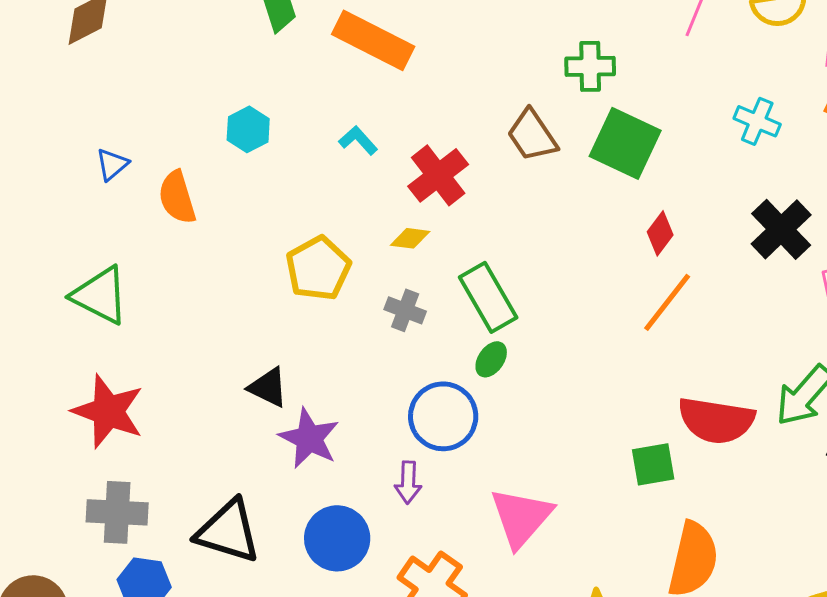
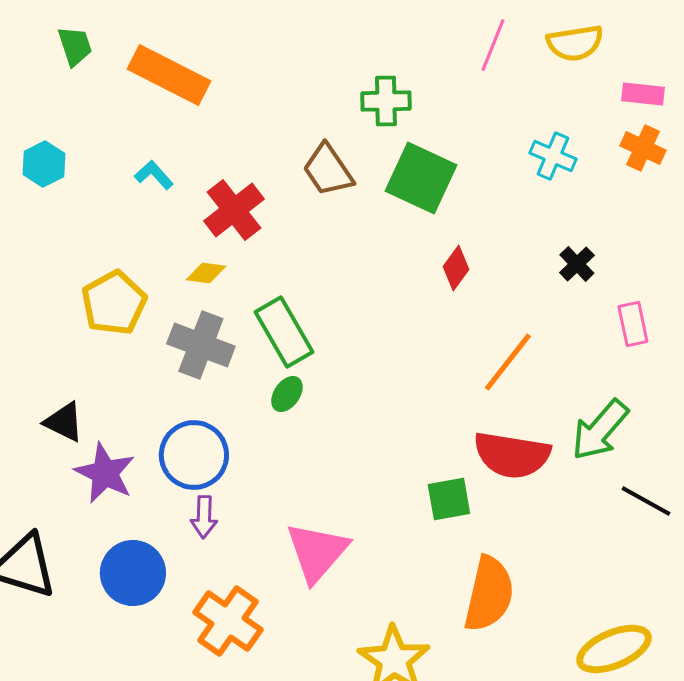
black cross: (781, 229) -> (577, 264), size x0.6
orange line: (667, 302) -> (508, 362), moved
gray cross: (405, 310) -> (201, 345), size x1.6
blue circle: (443, 416) -> (194, 455), moved

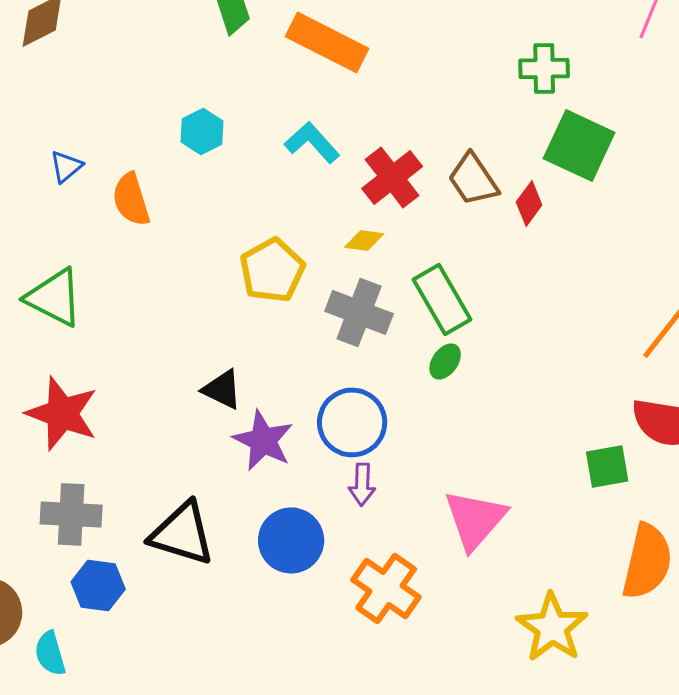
brown trapezoid: (328, 170) -> (473, 179), moved
cyan L-shape: (154, 175) -> (312, 142), size x1.4
red diamond: (456, 268) -> (529, 203), moved

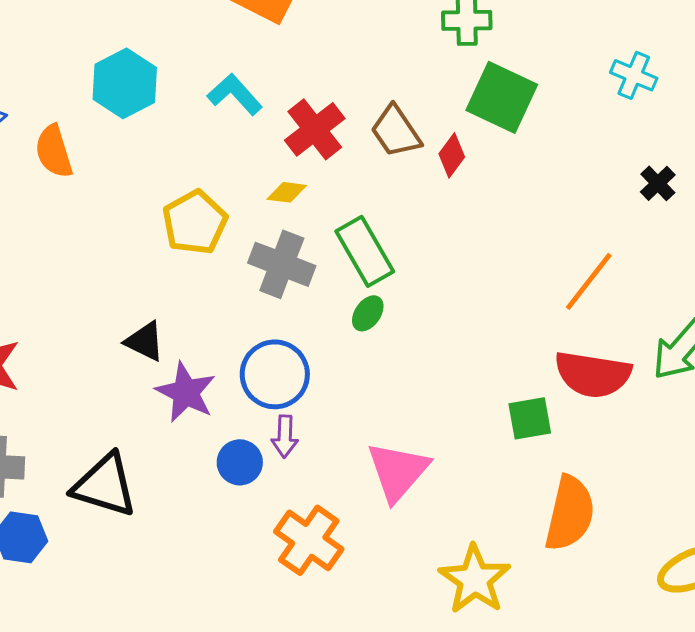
cyan hexagon: (202, 131) -> (125, 83), size x1.5
blue circle: (291, 540) -> (240, 462), moved, size x0.7

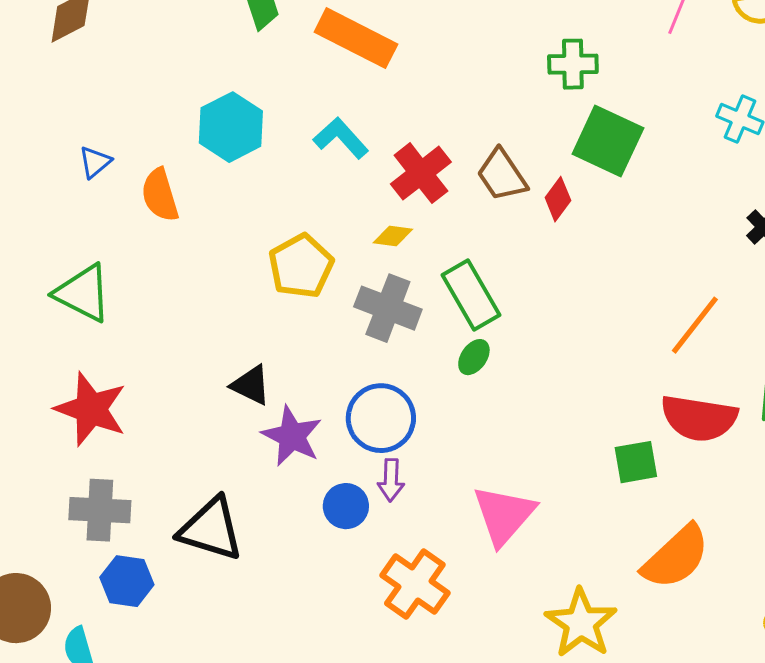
orange semicircle: (570, 513) -> (676, 557), turned 34

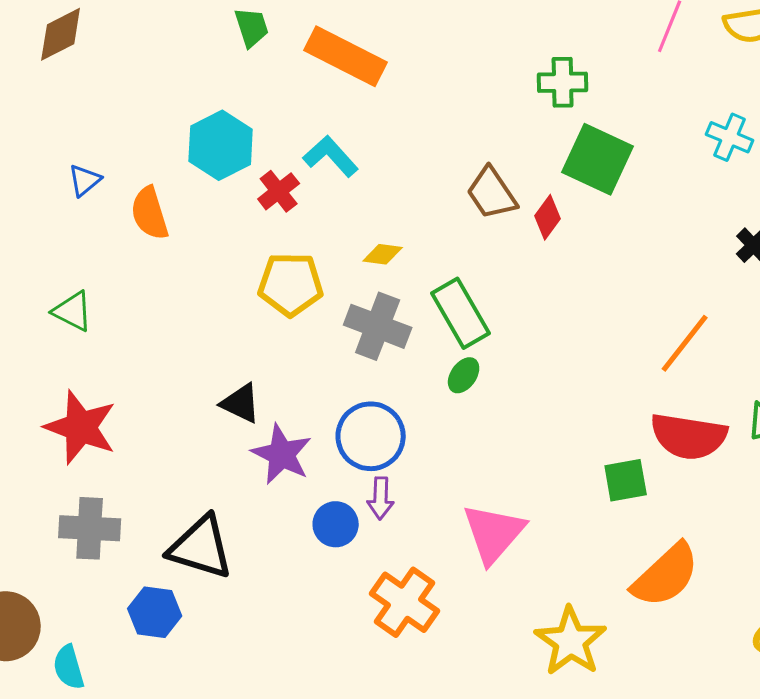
red cross: (421, 173) -> (279, 191), moved, size x0.7
yellow pentagon: (301, 266) -> (291, 284), turned 30
green triangle: (83, 293) -> (73, 311), size x0.7
blue hexagon: (127, 581) -> (155, 612), moved

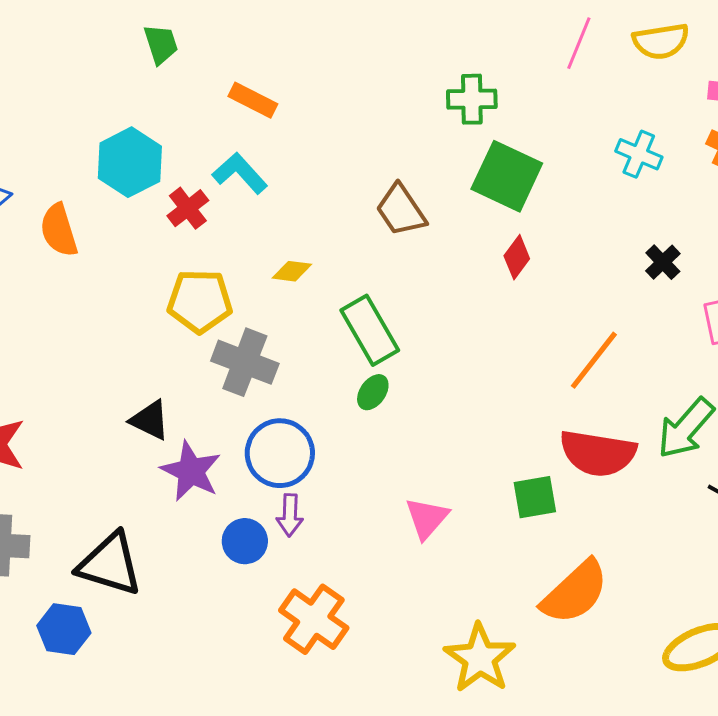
orange rectangle: (346, 56) -> (253, 100), moved, size x0.6
red diamond: (548, 217) -> (517, 257), moved
gray cross: (378, 326) -> (245, 362), moved
pink triangle: (494, 533) -> (427, 518), moved, size x0.7

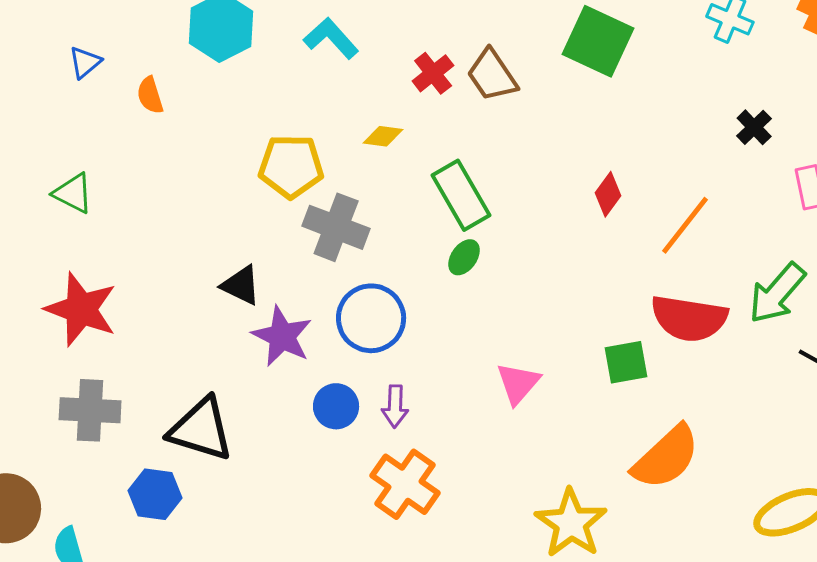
red cross: (188, 208) -> (433, 73), moved
orange semicircle: (59, 230) -> (150, 95), size x0.7
red diamond: (517, 257) -> (608, 194), moved
purple arrow: (290, 515) -> (395, 406), moved

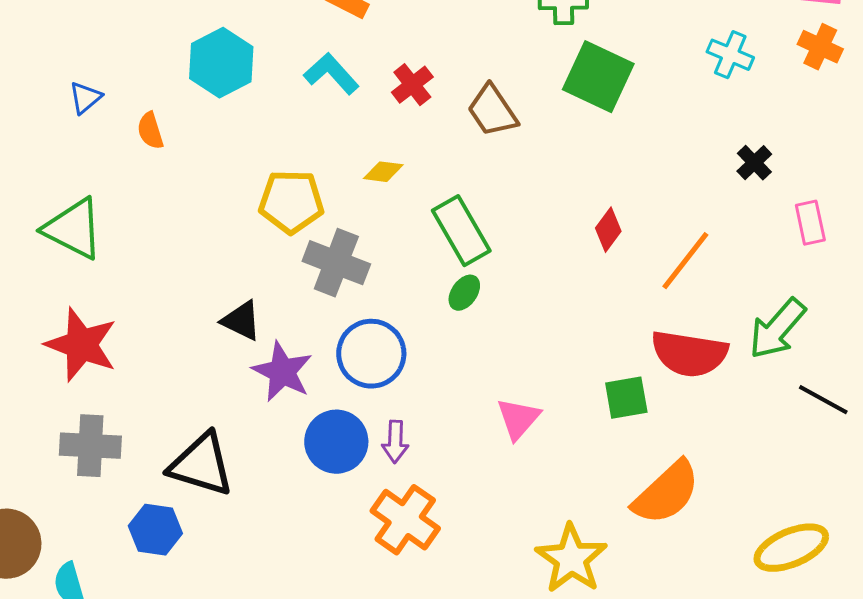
red cross: (433, 73) -> (412, 85), moved
green triangle: (73, 193) -> (73, 229), size x1.5
blue circle: (336, 406) -> (336, 442), size x1.4

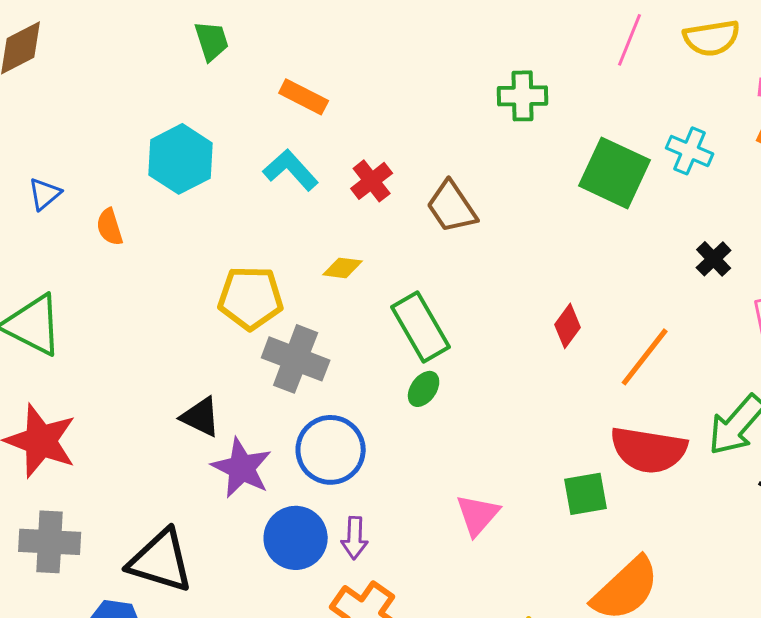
green square: (598, 77) -> (615, 173), moved

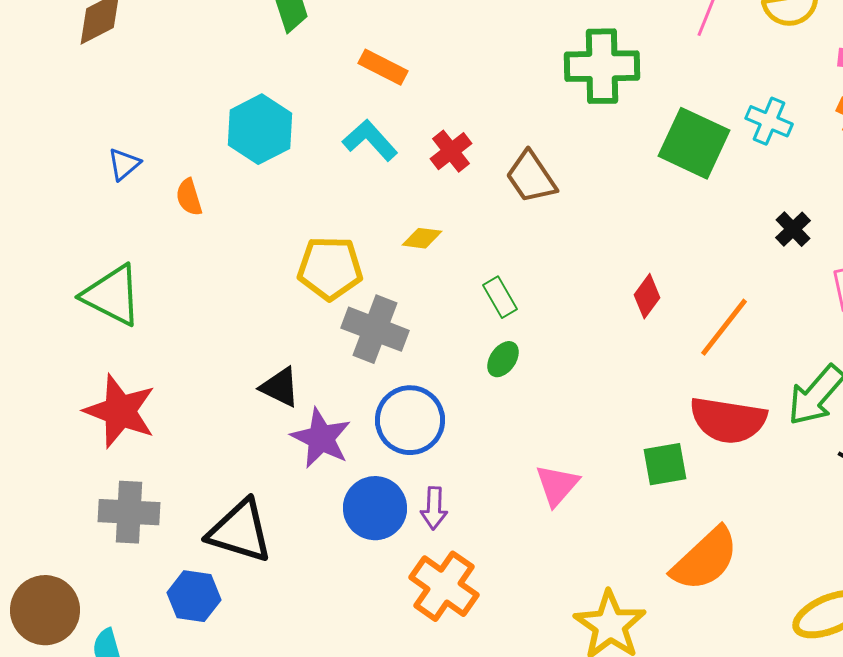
green cross: (523, 96) -> (602, 66), size x1.5
green rectangle: (421, 327) -> (500, 297), size x0.6

